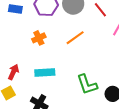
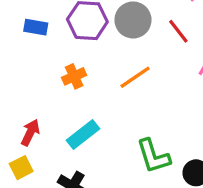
cyan rectangle: (45, 72) -> (83, 134), turned -36

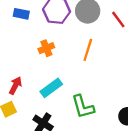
orange line: (135, 77) -> (88, 50), turned -40
green L-shape: (153, 156) -> (83, 107), moved

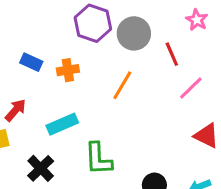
blue rectangle: (21, 14) -> (31, 62), moved

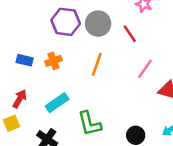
pink line: (191, 88) -> (145, 69), moved

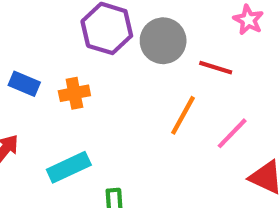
red line: (130, 34) -> (216, 68), turned -48
orange line: (97, 64) -> (183, 115), moved

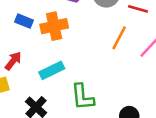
orange cross: (74, 93) -> (54, 26), size x1.5

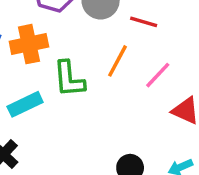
green L-shape: (83, 97) -> (69, 79), moved

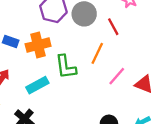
red line: (144, 22) -> (113, 27), turned 48
pink line: (158, 75) -> (117, 76), moved

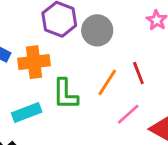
red line: (113, 27) -> (138, 73), moved

